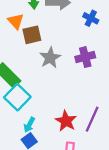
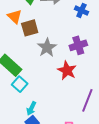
cyan square: (17, 97) -> (20, 84), size x0.7
red star: (66, 121) -> (67, 70), moved

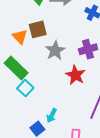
orange triangle: (15, 16) -> (20, 37), moved
cyan arrow: (31, 108) -> (52, 116), moved

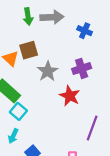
cyan arrow: (52, 116) -> (13, 136), moved

